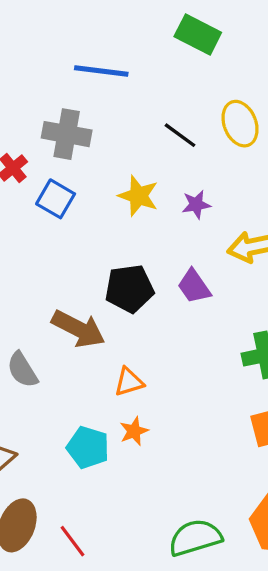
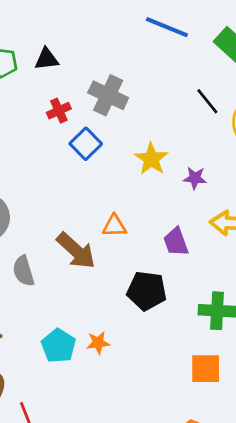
blue line: (101, 71) -> (167, 27), moved
black line: (180, 135) -> (207, 101), moved
black pentagon: (129, 289) -> (147, 291), moved
orange triangle: (129, 382) -> (114, 226), moved

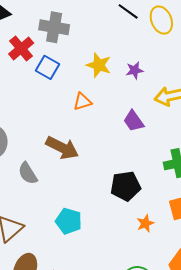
red cross: (59, 111) -> (21, 48), size x1.4
orange triangle: (114, 226) -> (82, 102), moved
black pentagon: (147, 291) -> (125, 186), moved
orange star: (98, 343) -> (145, 223), moved

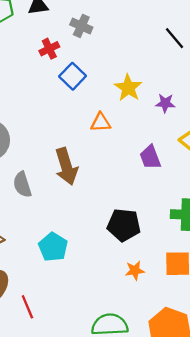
gray cross: (54, 27) -> (81, 26), moved, size x0.7
red cross: (21, 48) -> (49, 49), size x0.7
brown arrow: (62, 148) -> (66, 167), turned 32

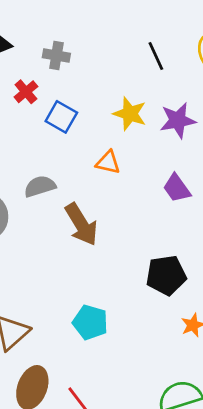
black line: (174, 38) -> (156, 56), moved, turned 30
purple star: (165, 103) -> (178, 120), size x1.5
orange triangle: (101, 122) -> (108, 162), turned 30
gray semicircle: (22, 185) -> (40, 186), moved, turned 105

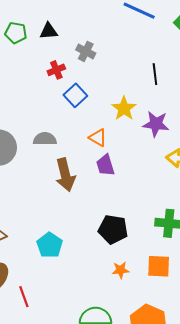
purple trapezoid: (177, 188) -> (105, 165), moved

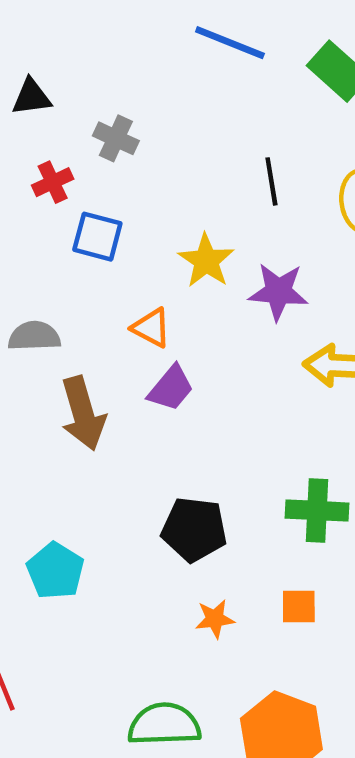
blue square: (75, 95) -> (97, 237), turned -30
purple trapezoid: (105, 165) -> (171, 388), turned -120
orange square: (159, 266) -> (299, 607), size x0.7

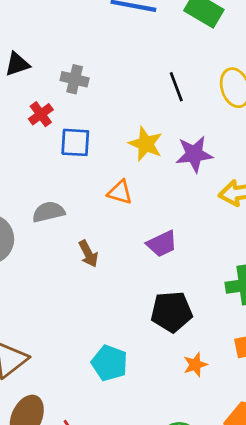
purple trapezoid: (171, 388) -> (162, 244), moved, turned 36
brown arrow: (83, 413) -> (88, 254), size x0.6
cyan pentagon: (55, 571) -> (110, 363), moved

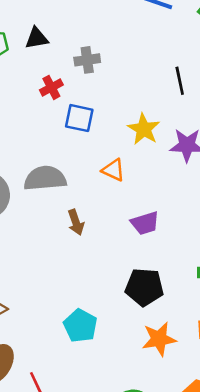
gray cross: (75, 79) -> (87, 60), turned -30
gray semicircle: (48, 212) -> (45, 178), size x1.4
orange star: (195, 365) -> (159, 339), size x1.5

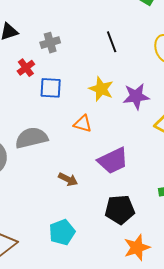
black line: (180, 81) -> (112, 42), moved
brown arrow: (76, 222) -> (68, 179), moved, turned -36
purple trapezoid: (145, 223) -> (113, 161), size x1.4
cyan pentagon: (80, 326) -> (62, 232), moved, turned 30

